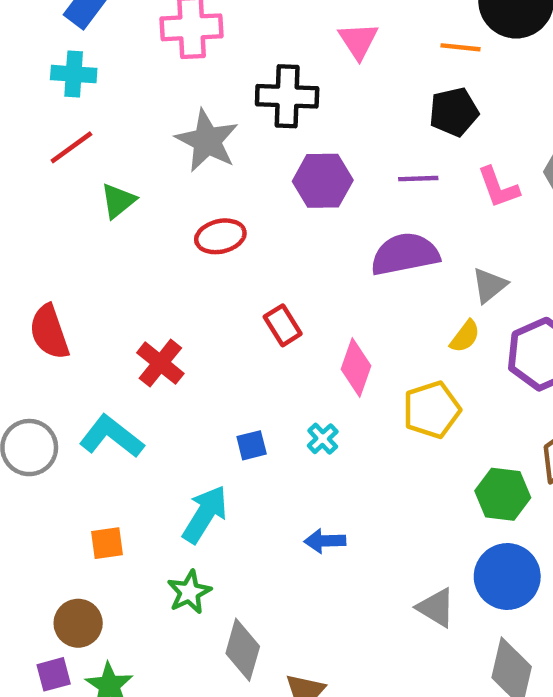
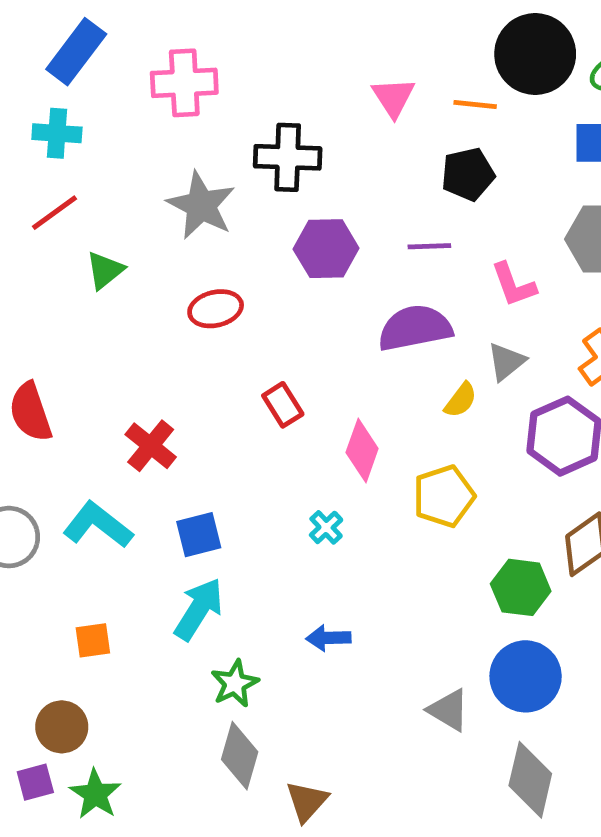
pink triangle: (358, 41) -> (393, 97), moved
pink L-shape: (498, 187) -> (514, 285), moved
yellow semicircle: (465, 336) -> (461, 400), moved
blue square: (252, 445) -> (199, 535), moved, size x1.4
green star: (189, 592) -> (235, 684), moved

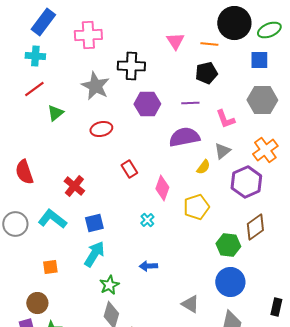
gray triangle: (449, 710) -> (190, 304), moved

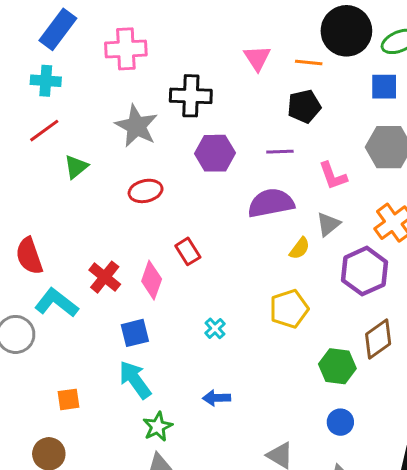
pink diamond: (162, 188) -> (152, 280), moved
cyan L-shape: (52, 219) -> (56, 303), moved
cyan arrow: (94, 254) -> (135, 380), turned -68
blue circle: (230, 282) -> (340, 422), size x0.6

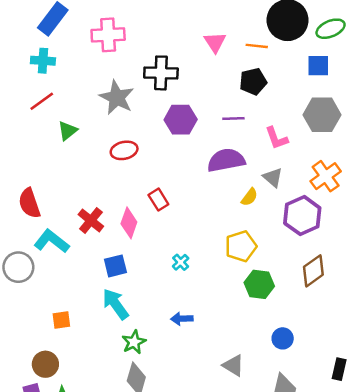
gray triangle: (328, 224) -> (273, 177), turned -40
green hexagon: (337, 366) -> (259, 284), moved

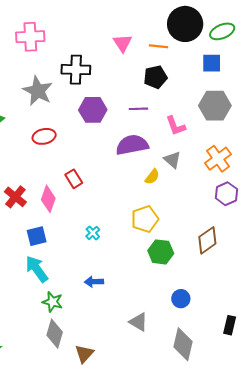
purple hexagon: (302, 216) -> (226, 194), moved, size x0.7
green star: (134, 342) -> (53, 302), turned -30

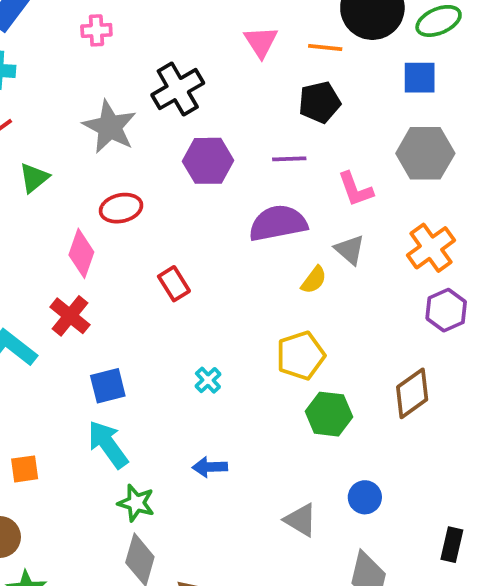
pink cross: (30, 37) -> (96, 30), size x0.6
black cross: (76, 70) -> (178, 89), turned -32
pink diamond: (48, 199) -> (81, 253), moved
gray triangle: (138, 322) -> (301, 520), moved

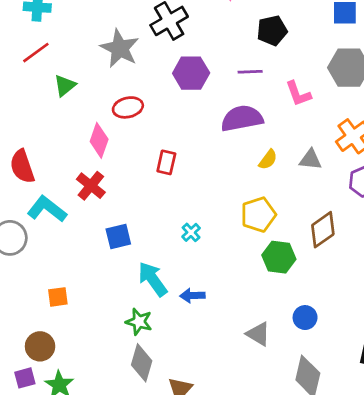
gray triangle: (350, 250) -> (311, 160), moved, turned -35
red rectangle: (174, 284) -> (166, 162), turned 45
brown diamond: (412, 393) -> (323, 230), moved
cyan arrow: (108, 444) -> (153, 279), moved

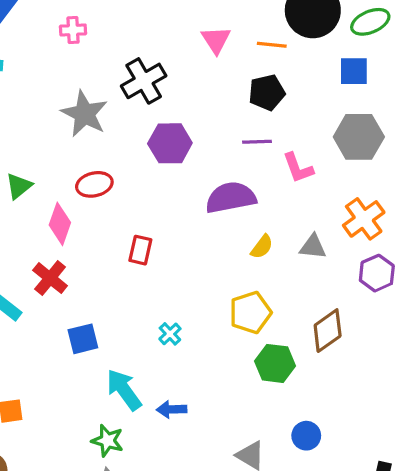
purple line: (250, 72) -> (257, 142), moved
green triangle: (65, 85) -> (19, 186), moved

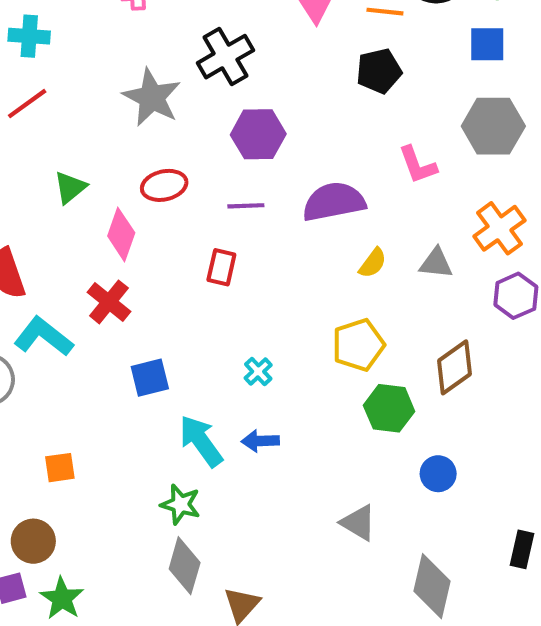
purple line: (257, 142) -> (246, 206), moved
blue arrow: (172, 409) -> (260, 441), moved
blue circle: (306, 436) -> (438, 474), moved

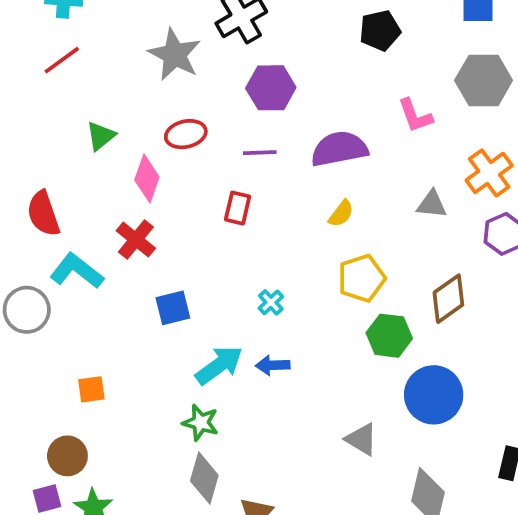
yellow semicircle: (373, 263) -> (341, 214), moved
cyan arrow: (201, 441) -> (219, 365), turned 90
blue circle: (438, 474) -> (434, 395), size x1.8

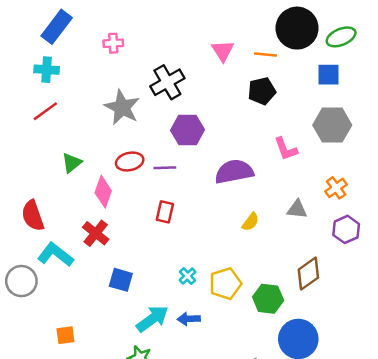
purple line: (260, 153) -> (165, 168), moved
orange cross: (489, 173) -> (336, 188), size x0.7
yellow semicircle: (341, 214) -> (250, 222), moved
yellow pentagon: (361, 278) -> (225, 284), moved
blue square: (173, 308) -> (121, 280), turned 30

